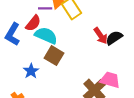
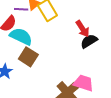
red arrow: (101, 36) -> (83, 29), moved

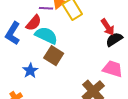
pink trapezoid: (83, 83) -> (113, 69), moved

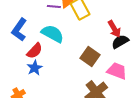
red semicircle: (34, 23) -> (35, 51), moved
brown square: (54, 56) -> (90, 56), moved

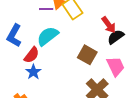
cyan semicircle: (53, 34) -> (48, 36), turned -60
pink trapezoid: (117, 71) -> (116, 66), turned 50

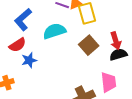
red semicircle: (32, 55) -> (18, 45), moved
brown square: (87, 55) -> (89, 45), moved

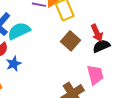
cyan semicircle: (54, 31) -> (19, 31), moved

